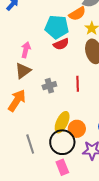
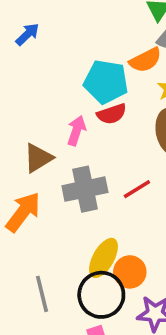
pink arrow: (26, 50) -> (76, 131), moved
red line: (78, 84) -> (137, 189), turned 56
gray cross: (49, 86) -> (85, 189), size x1.6

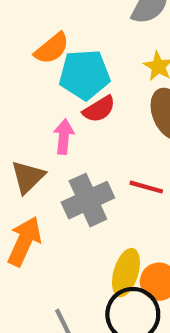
orange semicircle: (145, 60) -> (52, 48), moved
red line: (137, 189) -> (146, 187), turned 60

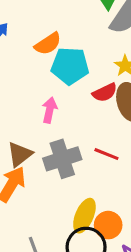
red semicircle: (99, 109) -> (105, 93), moved
brown triangle: (28, 177) -> (20, 154), moved

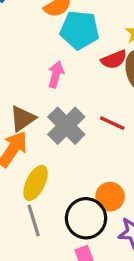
gray cross: (62, 159) -> (66, 126), turned -30
yellow ellipse: (84, 216) -> (36, 183), moved

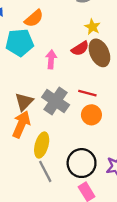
cyan pentagon: (80, 30) -> (20, 43), moved
pink arrow: (56, 74) -> (51, 59), moved
orange circle: (110, 197) -> (91, 115), moved

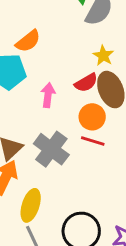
orange circle: (91, 115) -> (92, 117), moved

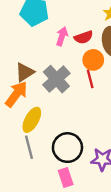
red semicircle: (86, 83) -> (84, 37), moved
red line: (93, 141) -> (90, 79), turned 48

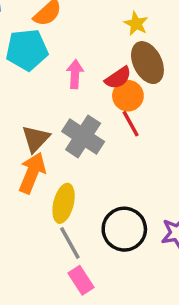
red semicircle: (84, 37) -> (118, 78), moved
pink rectangle: (66, 177) -> (81, 280), moved

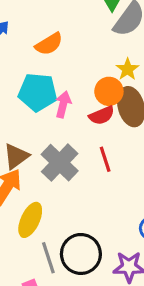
cyan pentagon: (27, 50) -> (38, 92), moved
orange circle: (128, 96) -> (109, 91), moved
gray line: (70, 243) -> (48, 258), moved

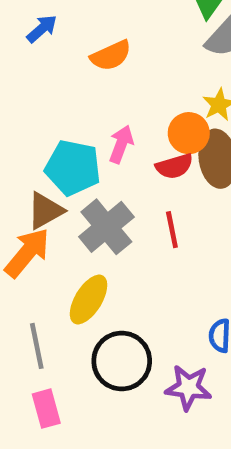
cyan pentagon: (38, 92) -> (73, 168), moved
yellow ellipse: (30, 220) -> (89, 300), moved
gray line: (48, 258) -> (37, 346), moved

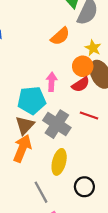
orange semicircle: (111, 56) -> (60, 36), moved
red line: (172, 230) -> (89, 115), turned -42
black circle: (122, 361) -> (84, 187), size x0.7

